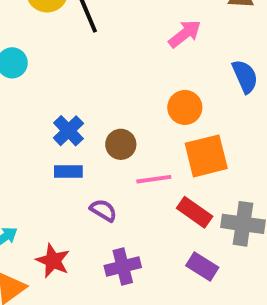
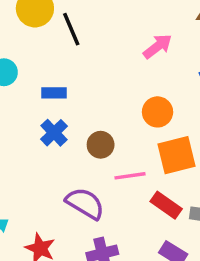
blue rectangle: (68, 171) -> (54, 93), moved
purple semicircle: (103, 210) -> (85, 203), size x1.6

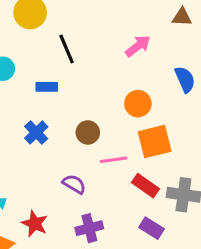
black line: (71, 29) -> (67, 49), moved
blue cross: (54, 133) -> (36, 132), moved
purple semicircle: (85, 203) -> (74, 184), size x0.7

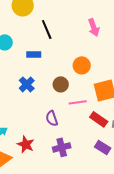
pink arrow: (138, 46) -> (94, 27), turned 108
orange circle: (138, 104) -> (82, 65), moved
purple semicircle: (74, 184) -> (52, 118), turned -140

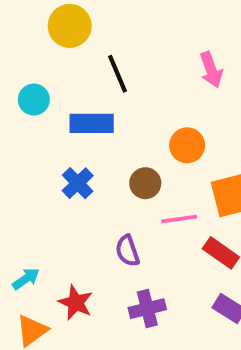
blue rectangle: (34, 54) -> (92, 123), size x1.5

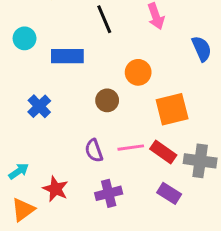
black line: (117, 74) -> (104, 19), moved
blue cross: (78, 183) -> (39, 106), moved
pink line: (179, 219) -> (131, 148), moved

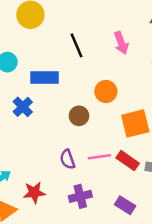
blue cross: (39, 106) -> (23, 107), moved
red star: (56, 189) -> (34, 193), turned -30
purple rectangle: (169, 193) -> (125, 205), moved

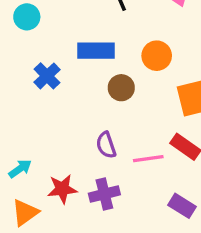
blue rectangle: (44, 77) -> (96, 51), moved
pink line: (99, 157) -> (148, 159), moved
purple cross: (80, 196) -> (104, 194), moved

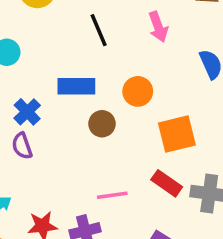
purple semicircle: (106, 145) -> (22, 146), moved
pink line: (148, 159) -> (112, 195), moved

